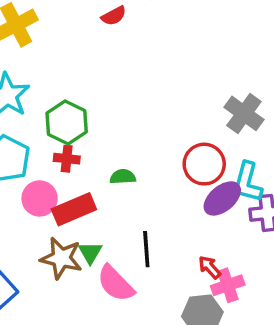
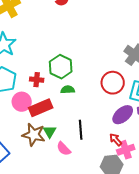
green hexagon: (67, 122) -> (61, 67), moved
purple ellipse: (222, 198) -> (123, 115), moved
pink semicircle: (116, 283) -> (64, 149), size x0.7

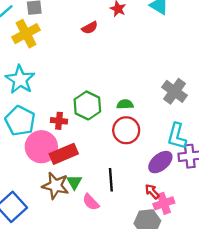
red circle: (113, 83) -> (126, 130), moved
green semicircle: (68, 90) -> (125, 104), moved
pink circle: (22, 102) -> (41, 147), size x1.4

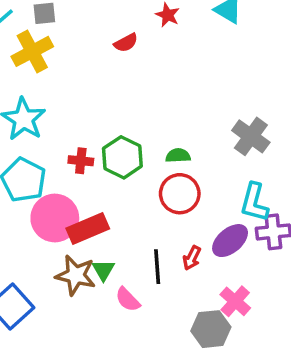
red cross: (59, 121) -> (81, 161), moved
red arrow: (152, 192) -> (192, 258), moved, turned -112
pink cross: (164, 203) -> (235, 301), turned -30

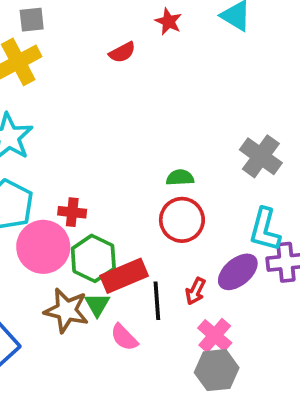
green hexagon: (122, 157) -> (93, 258), moved
red cross: (81, 161) -> (72, 212), moved
red rectangle: (88, 228) -> (124, 276), moved
pink cross: (235, 301) -> (215, 335), moved

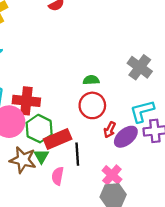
red cross: (72, 212) -> (26, 101), size x1.6
cyan L-shape: (265, 230) -> (142, 111), turned 60
red arrow: (195, 291) -> (110, 130), moved
pink semicircle: (124, 337) -> (58, 176), turned 54

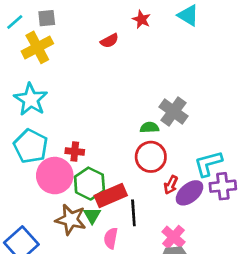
gray cross: (140, 67) -> (173, 111), moved
red cross: (26, 101) -> (75, 152), size x0.6

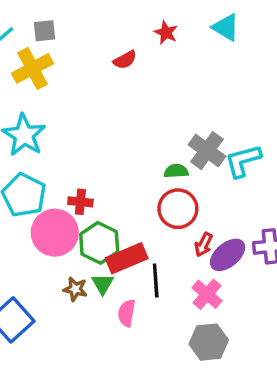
cyan L-shape: (208, 164) -> (243, 161), moved
brown star: (71, 220) -> (75, 289), size x0.6
pink cross: (173, 237) -> (207, 294), moved

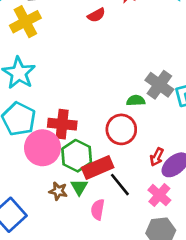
red cross: (80, 202) -> (62, 124), size x1.5
red circle: (178, 209) -> (121, 129), moved
black line: (156, 281) -> (120, 185), turned -35

